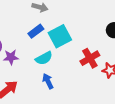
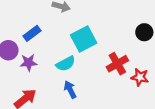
blue rectangle: (36, 31) -> (32, 33), moved

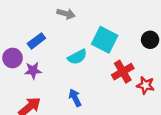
cyan square: (84, 39) -> (105, 40), moved, turned -35
cyan semicircle: (66, 64) -> (77, 57), moved

